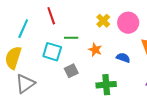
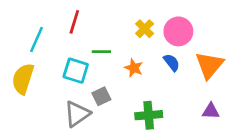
red line: (51, 16) -> (74, 22), turned 36
blue semicircle: (123, 58) -> (172, 62), moved, turned 32
gray triangle: (25, 84) -> (77, 114), moved

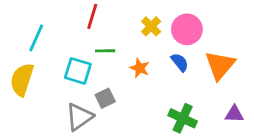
red line: (74, 22) -> (92, 16), moved
purple triangle: (211, 111) -> (234, 114), moved
green cross: (149, 115) -> (183, 118), moved, turned 30

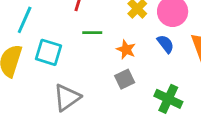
cyan square: (78, 71) -> (49, 52), moved
gray square: (105, 98) -> (125, 79), moved

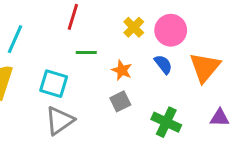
cyan square: (49, 52) -> (54, 84), moved

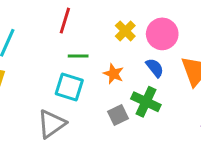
cyan square: (54, 84) -> (69, 87), moved
gray square: (120, 101) -> (118, 115), moved
green cross: (166, 122) -> (146, 102), moved

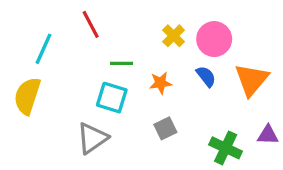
red line: (65, 21) -> (91, 24), moved, turned -45
orange star: (114, 74) -> (161, 83), turned -30
green cross: (146, 102) -> (226, 148), moved

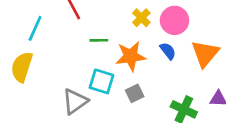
orange star: (161, 83) -> (131, 56), size x1.6
cyan square: (112, 98) -> (101, 81), moved

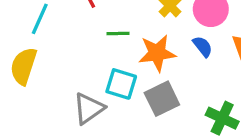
gray square: (135, 93) -> (162, 99), size x1.5

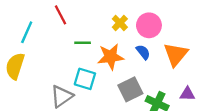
gray square: (162, 99) -> (130, 89), moved

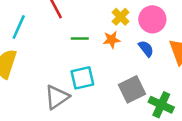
orange star: (111, 57) -> (112, 40), moved, size x0.6
cyan square: (85, 79) -> (82, 78), turned -30

